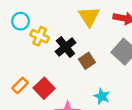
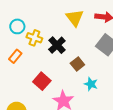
brown square: (87, 61) -> (77, 64), moved
orange rectangle: (20, 85) -> (15, 56), moved

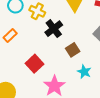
yellow cross: (34, 38) -> (37, 11), moved

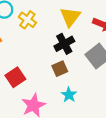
black cross: (54, 29) -> (64, 44), moved

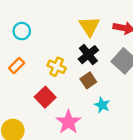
yellow cross: (27, 20) -> (57, 67), moved

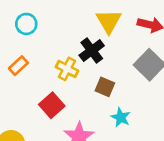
black cross: (88, 55) -> (92, 51), moved
brown square: (88, 80) -> (105, 87), turned -35

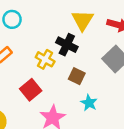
black cross: (92, 51) -> (67, 45), turned -30

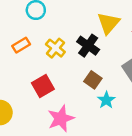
yellow cross: (45, 59) -> (55, 48), moved
cyan star: (89, 103) -> (106, 100), moved

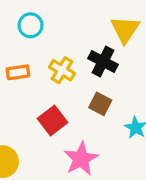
orange rectangle: (21, 45) -> (18, 72), turned 30
brown square: (93, 80) -> (100, 104), moved

